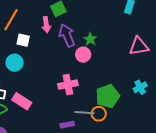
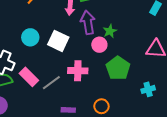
white square: (23, 40) -> (58, 41), moved, size x1.5
green pentagon: (108, 96) -> (118, 68), moved, turned -30
gray line: (85, 113) -> (51, 83), moved, turned -54

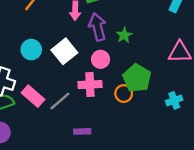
white square: (58, 41) -> (64, 51), turned 30
pink circle: (99, 45) -> (101, 59), moved
orange circle: (101, 106) -> (124, 94), moved

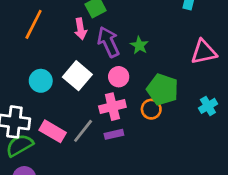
purple rectangle: (82, 131) -> (114, 134), moved

